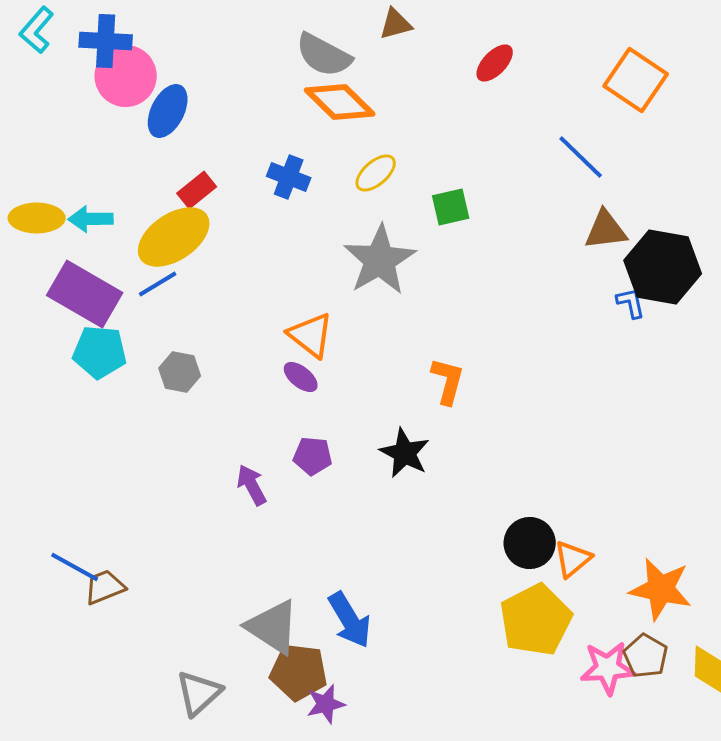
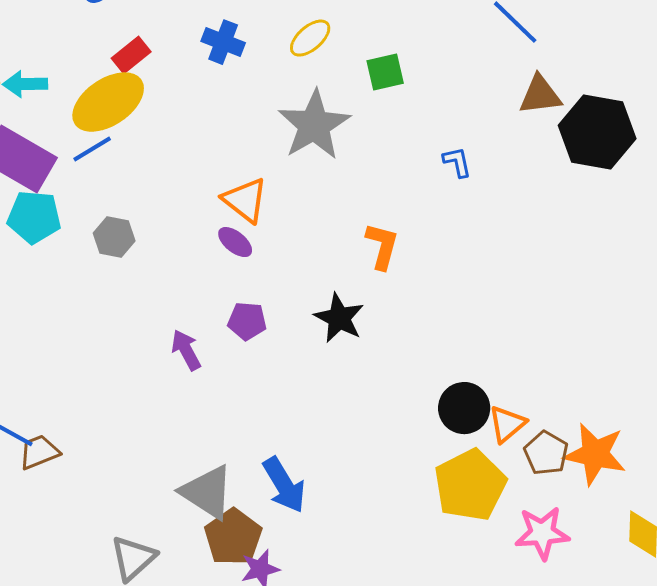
blue L-shape: (631, 303) -> (457, 162), moved
brown pentagon: (646, 656) -> (546, 453), moved
brown pentagon: (299, 672) -> (233, 537), turned 30

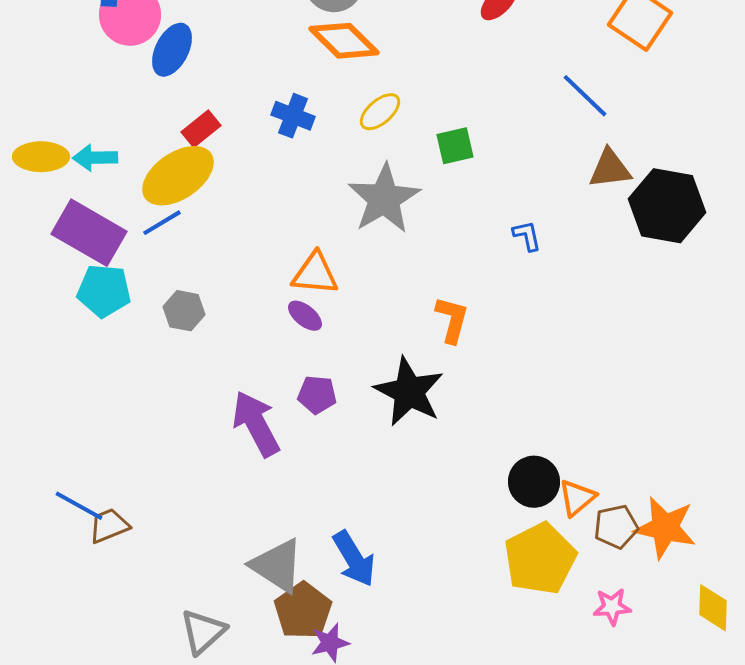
orange triangle: (245, 200) -> (315, 274), turned -33
black star: (339, 318) -> (409, 392), size x1.4
purple arrow: (186, 350) -> (256, 424), size x1.6
brown pentagon: (546, 453) -> (616, 527), turned 30
pink star: (542, 533) -> (612, 607), size x0.7

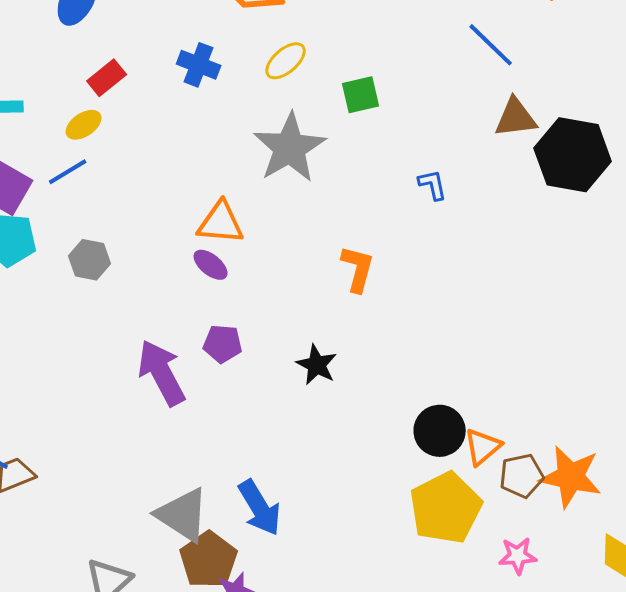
yellow ellipse: (178, 176) -> (84, 125), size x0.5
black star: (409, 392) -> (317, 365), moved, size x0.6

